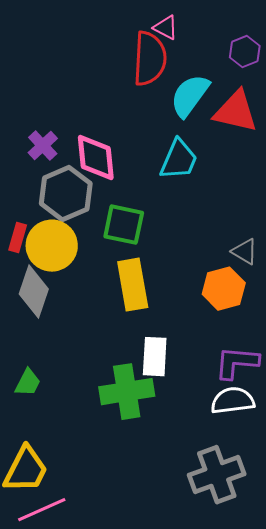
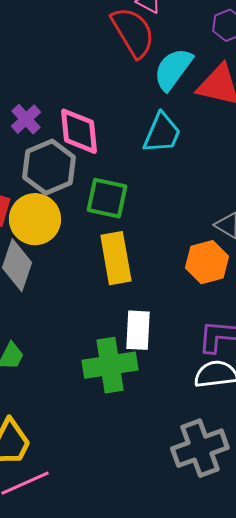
red semicircle: (150, 59) -> (133, 32), turned -34

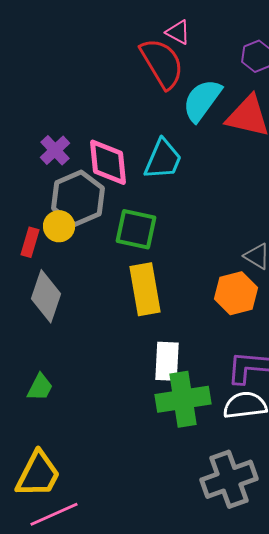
cyan trapezoid: (162, 133) -> (163, 159), moved
yellow circle: (35, 219) -> (59, 226), moved, size x0.6
green cross: (110, 365) -> (183, 399), moved

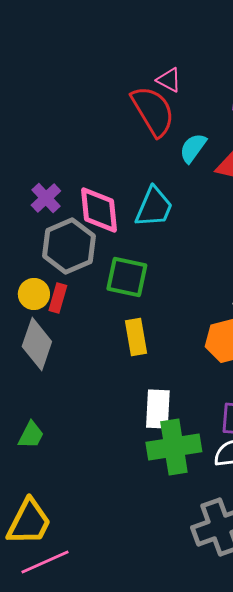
cyan semicircle: (202, 100) -> (193, 148), size x0.7
yellow circle: (59, 226) -> (34, 294), moved
red rectangle: (30, 242) -> (58, 298), moved
yellow rectangle: (145, 289) -> (136, 337), size x0.7

